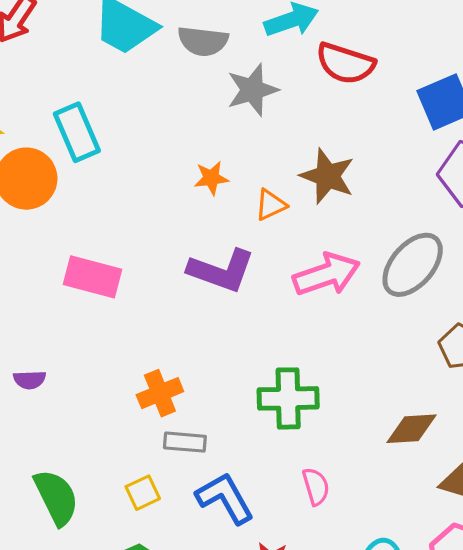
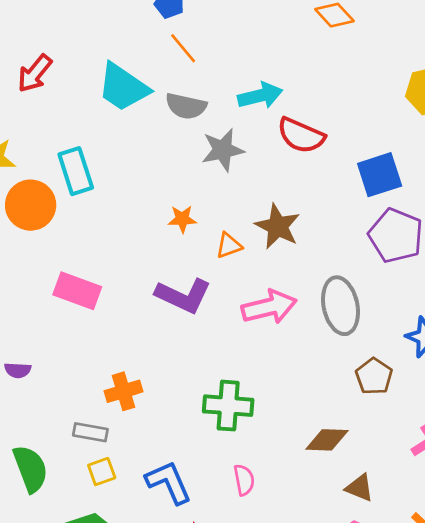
gray ellipse: (413, 265) -> (341, 306), turned -58
gray rectangle: (185, 442) -> (90, 432), moved

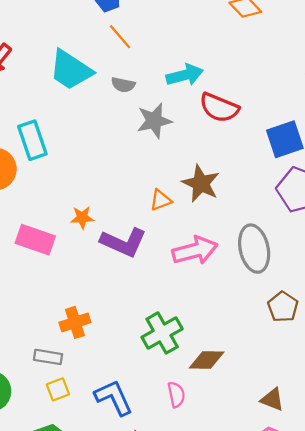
gray semicircle: (186, 106) -> (123, 85), size x0.7
orange star: (182, 219) -> (82, 218), moved
green cross: (228, 406) -> (162, 333), turned -33
brown diamond: (327, 440) -> (207, 360), moved

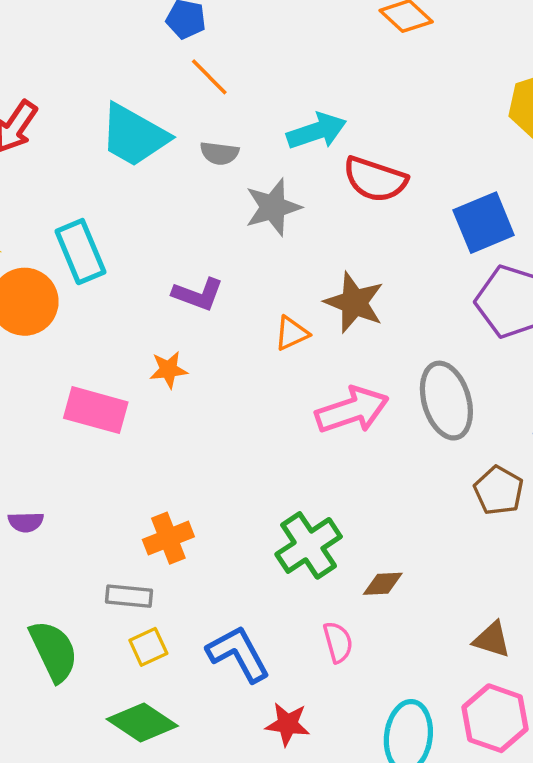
purple L-shape: (123, 242) -> (198, 294), moved, size x0.7
brown diamond: (207, 360) -> (383, 584), size x0.7

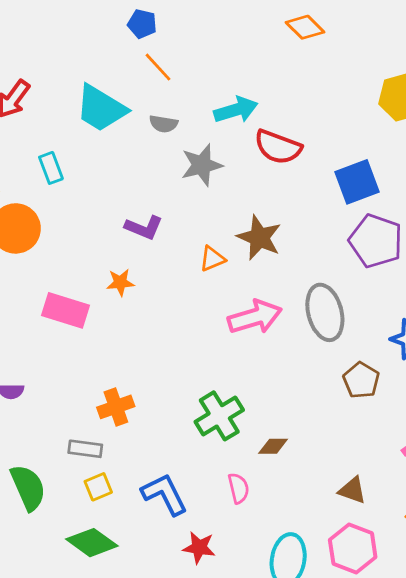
cyan rectangle: (80, 252) -> (51, 168), moved, size x0.7

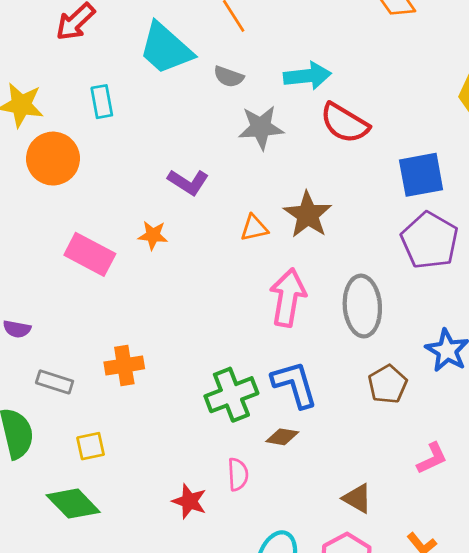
pink arrow: (255, 317) -> (288, 297), turned -74
gray rectangle: (85, 449) -> (55, 382), moved
blue L-shape: (165, 494) -> (295, 384), moved
red star: (199, 547) -> (189, 501), moved

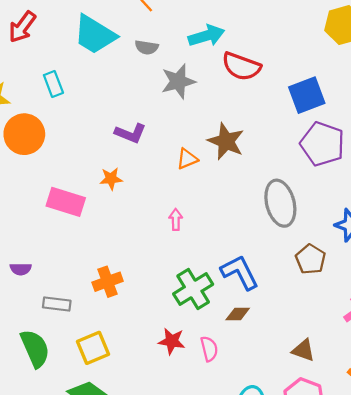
pink arrow: (288, 297) -> (176, 219), moved, size x0.5
yellow square: (91, 446) -> (93, 348), size x1.4
red star: (189, 501) -> (172, 341), moved

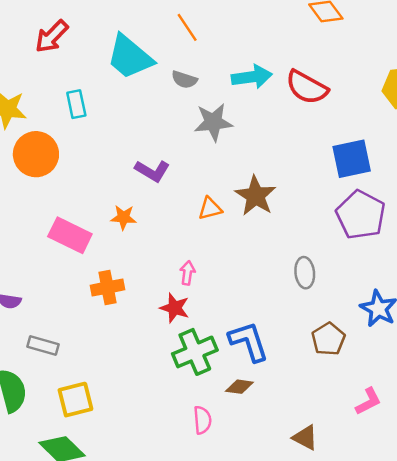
red semicircle: (241, 66) -> (307, 87), moved
gray ellipse: (280, 203) -> (305, 273), size x0.6
orange cross: (108, 282) -> (108, 287), moved
red star: (172, 341) -> (175, 308), moved

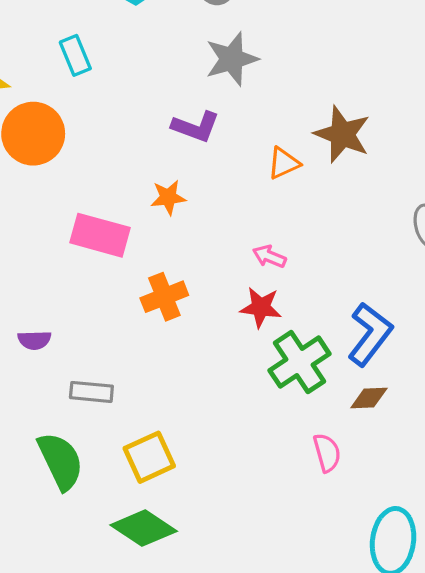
gray star: (213, 122) -> (232, 59), moved
pink arrow: (187, 273) -> (269, 256), turned -65
blue L-shape: (249, 341) -> (370, 334), turned 66

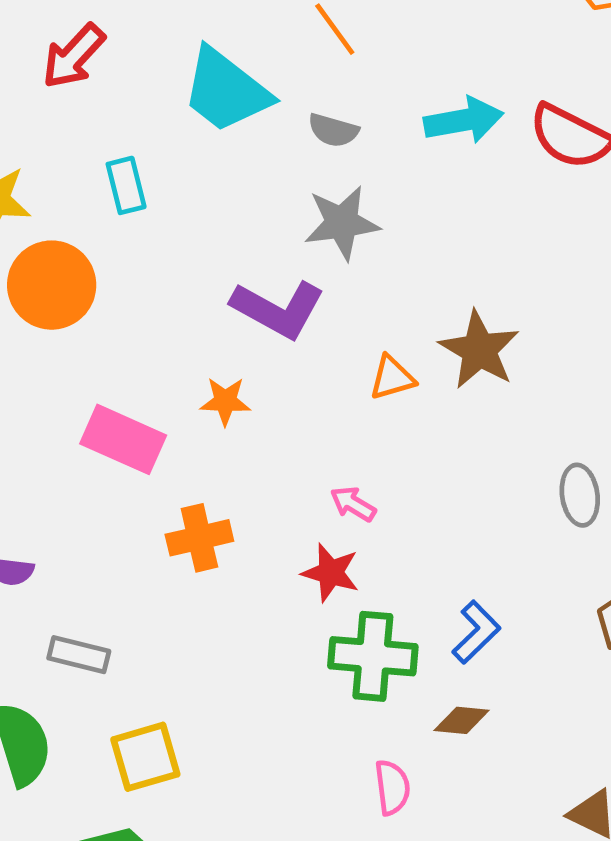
purple L-shape: (196, 127) -> (278, 309), size x1.4
blue L-shape: (370, 334) -> (476, 632), size x0.7
green cross: (299, 362) -> (373, 656), turned 30

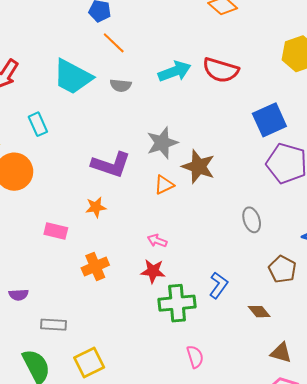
gray star: (342, 223) -> (162, 143), moved
pink rectangle: (123, 439) -> (56, 231), size x0.7
brown diamond: (462, 720) -> (259, 312), moved, turned 55

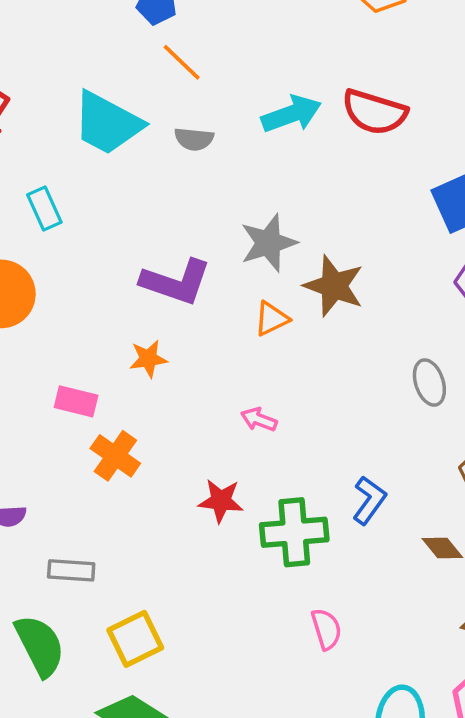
orange cross: (95, 267) -> (115, 456), moved, turned -32
red star: (153, 271) -> (221, 501), moved

